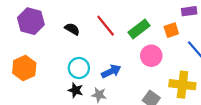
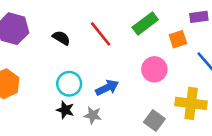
green rectangle: (139, 29) -> (145, 23), moved

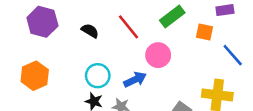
orange square: (178, 39) -> (204, 32), turned 30
pink circle: (154, 69) -> (158, 55), moved

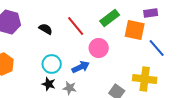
orange square: (204, 32) -> (135, 30), size x1.5

